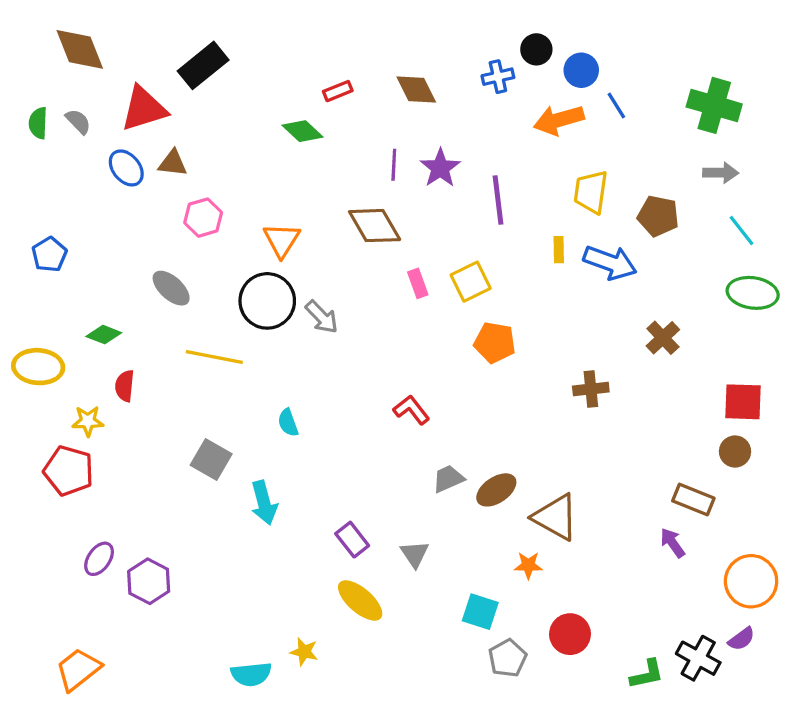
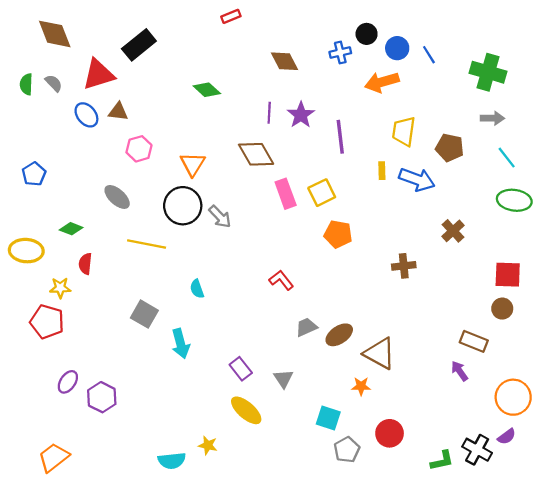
red rectangle: (338, 91) -> (231, 16), moved
blue line: (616, 105) -> (429, 55), moved
pink rectangle: (418, 283) -> (286, 194), size x1.5

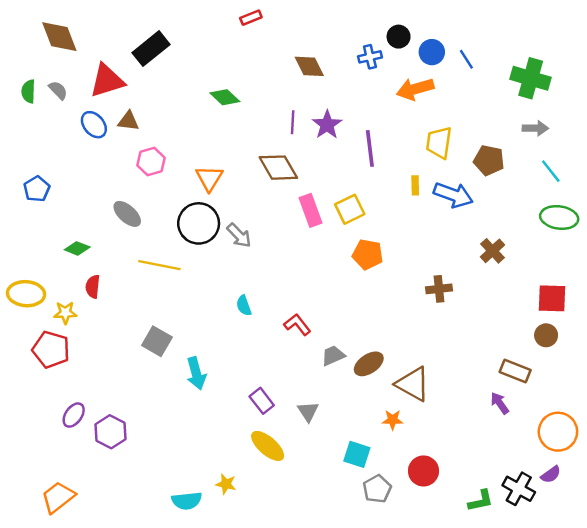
yellow ellipse: (26, 251) -> (26, 294), moved
red L-shape: (281, 280) -> (297, 325), moved
cyan semicircle: (197, 289) -> (244, 306), moved

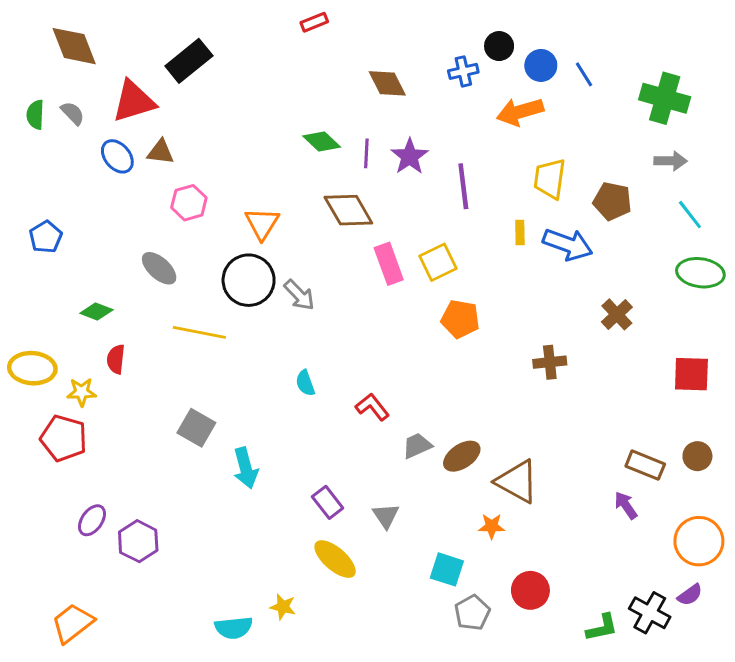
green diamond: (225, 97) -> (322, 141), moved
brown circle: (546, 335) -> (697, 456), moved

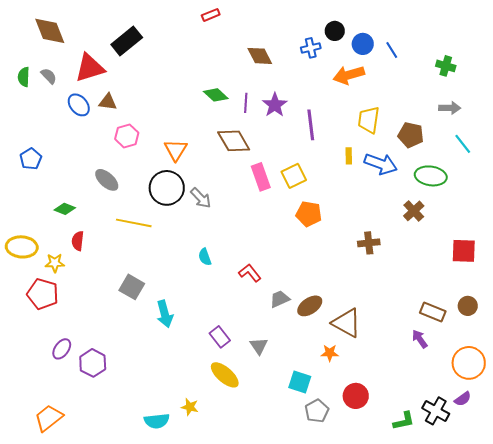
green cross: (665, 98) -> (446, 66), size x0.6
green ellipse: (700, 273) -> (431, 176), moved

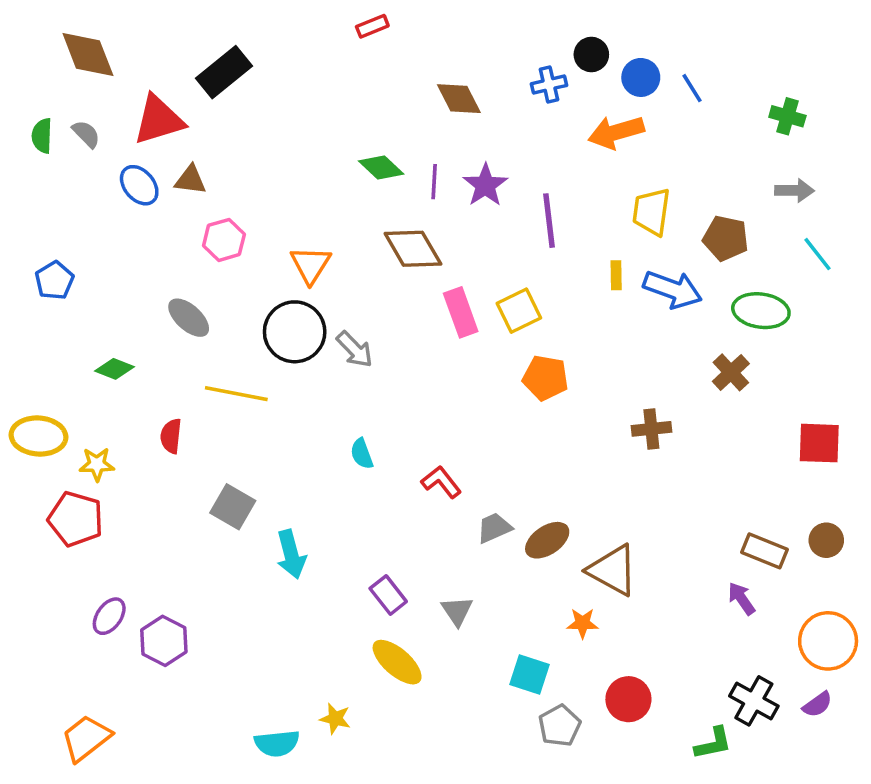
red semicircle: (78, 241) -> (171, 436), moved
black cross: (436, 411) -> (754, 701), moved

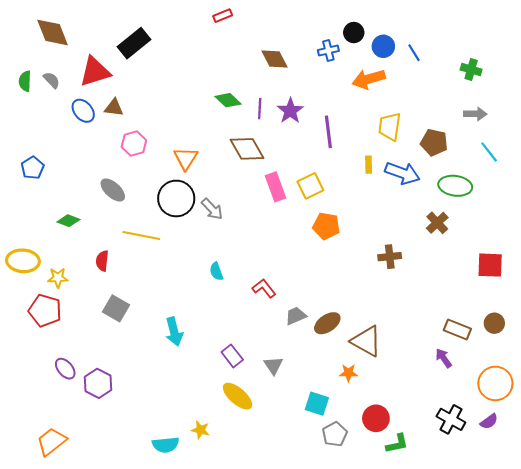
gray square: (233, 507) -> (116, 308), moved
purple ellipse: (109, 616) -> (65, 369), turned -75
green L-shape: (713, 743) -> (397, 444), moved

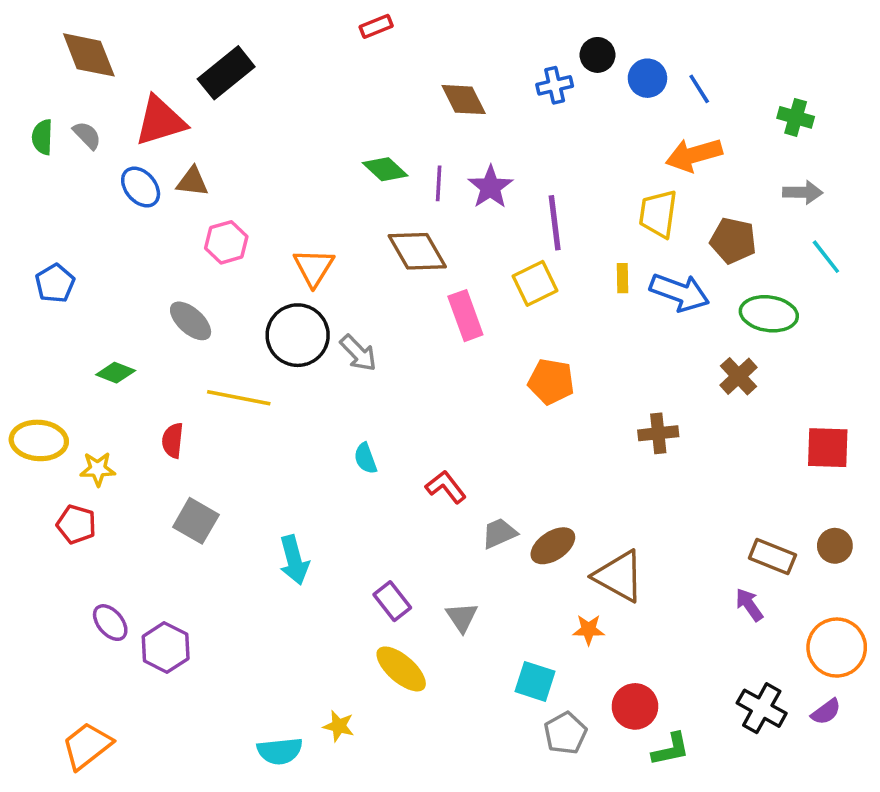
orange arrow: (369, 79) -> (694, 155), moved
yellow square: (310, 186) -> (535, 283), moved
red pentagon: (45, 311) -> (76, 524), size x0.7

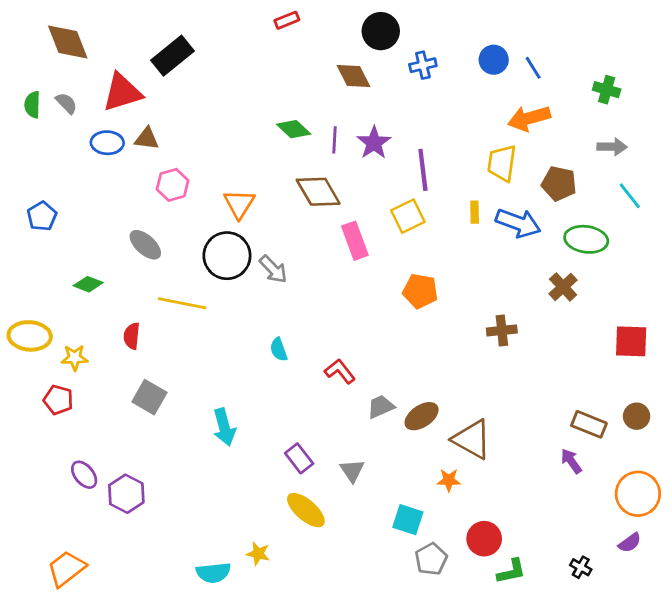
black circle: (597, 55) -> (381, 31), moved, size x1.4
blue ellipse: (141, 187) -> (107, 143), turned -48
black cross: (762, 708) -> (581, 567), moved, size x0.6

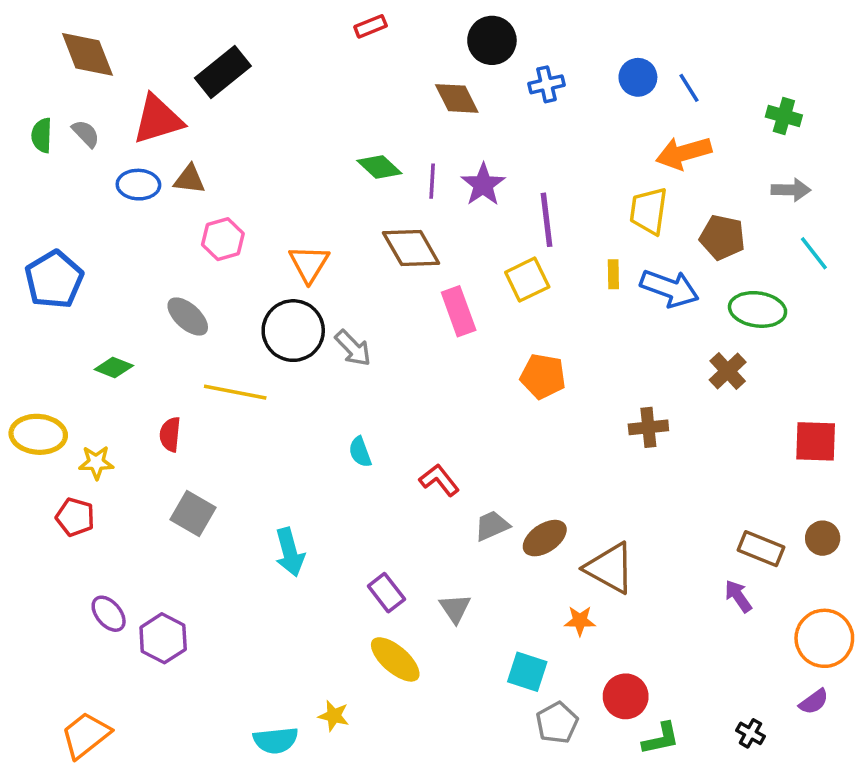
blue pentagon: (42, 216) -> (54, 280), size x1.5

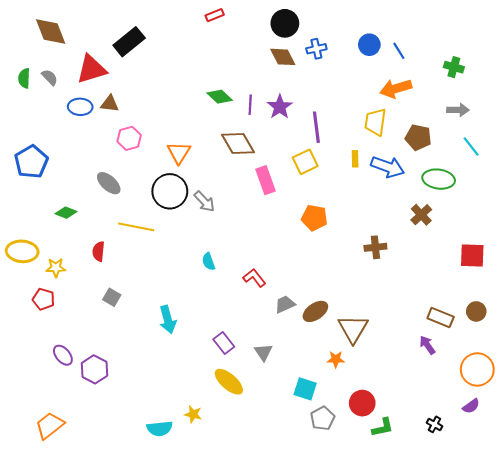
brown diamond: (457, 98) -> (283, 57), moved
gray square: (193, 513) -> (112, 297), size x0.7
brown triangle: (610, 568) -> (353, 329), turned 32

